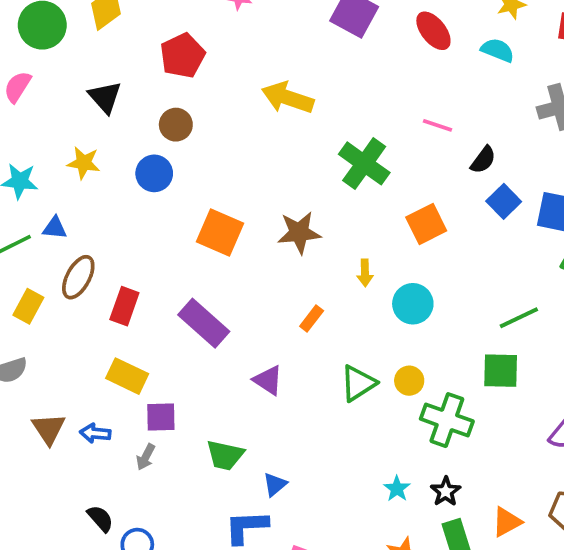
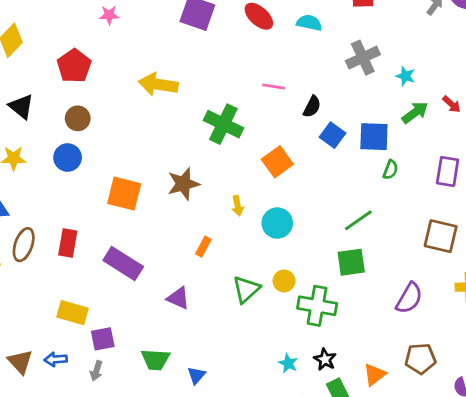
red rectangle: (124, 306) -> (68, 243), moved

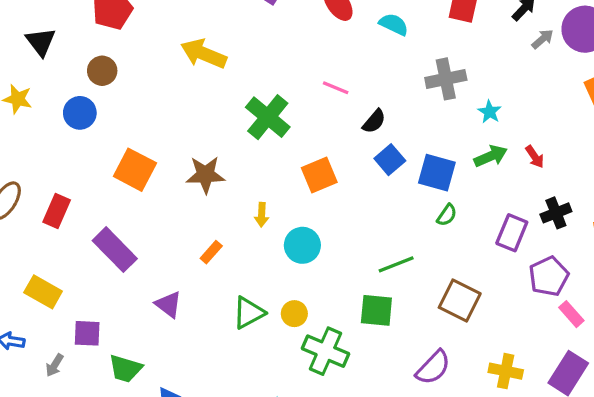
brown square: (441, 236) -> (460, 301), moved
purple square: (103, 339) -> (87, 333), moved

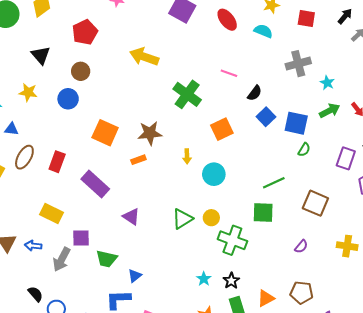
orange rectangle: (211, 252) -> (138, 160), moved, turned 32
gray arrow: (55, 365) -> (62, 259), size x1.6
purple semicircle: (433, 367) -> (301, 247), size x0.6

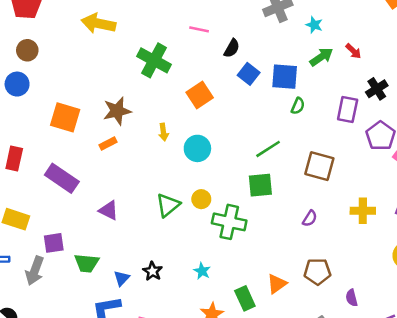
black star: (231, 281) -> (152, 271), moved

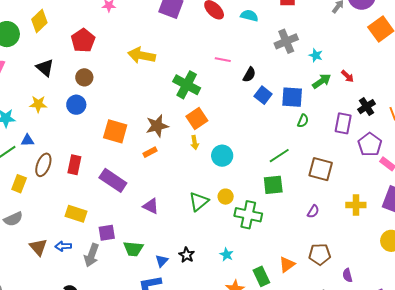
orange square: (200, 95) -> (197, 118), moved

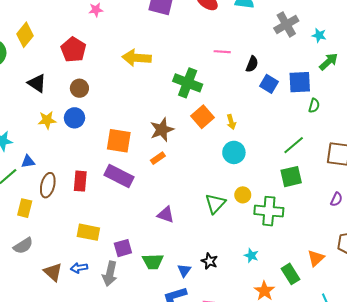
yellow star: (38, 104) -> (47, 120), moved
yellow arrow: (195, 143) -> (231, 122), moved
purple rectangle: (113, 180) -> (119, 176), moved

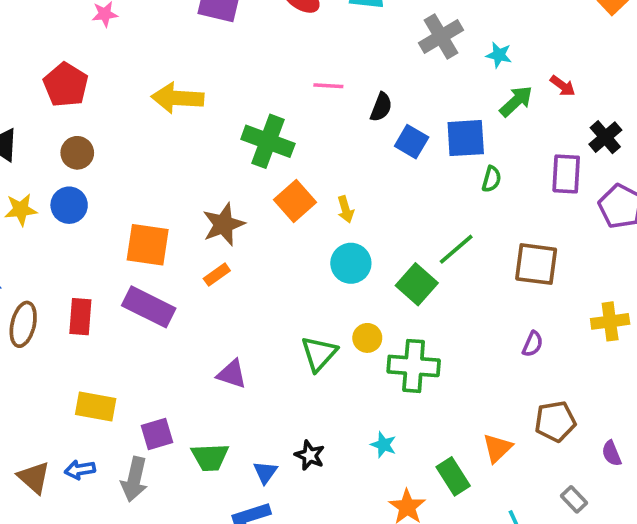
green square: (291, 177) -> (417, 284), moved, turned -35

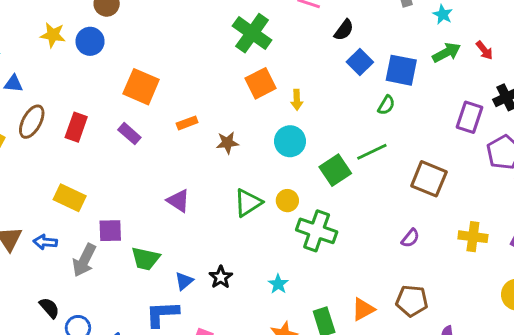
green semicircle: (492, 179) -> (386, 105), moved
brown star: (223, 224) -> (227, 143), moved, size x0.7
purple rectangle: (149, 307) -> (129, 134), size x0.6

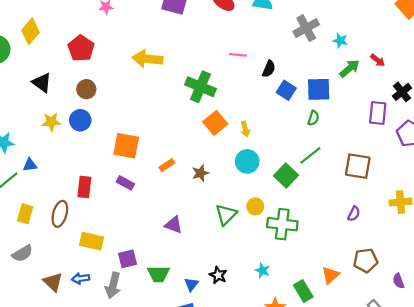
brown ellipse: (32, 122) -> (60, 214), moved

